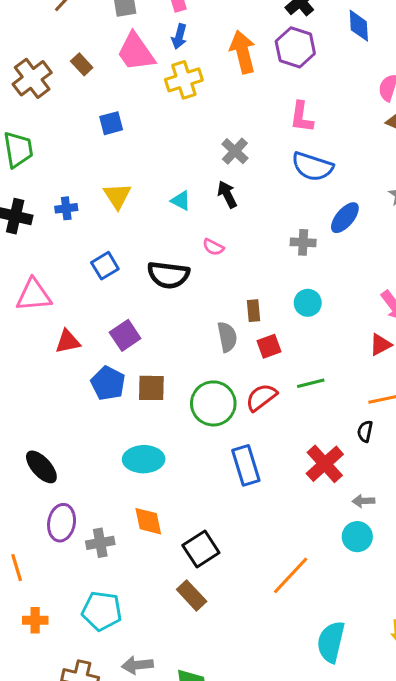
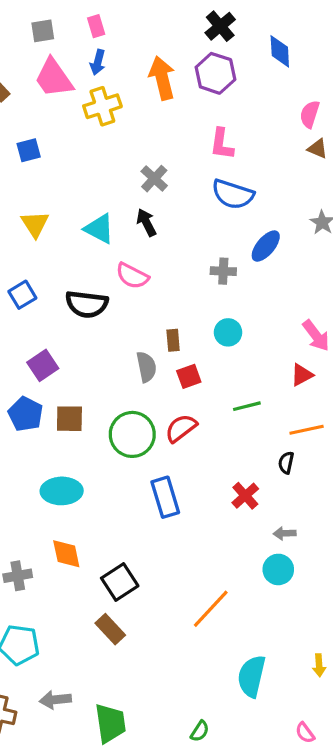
cyan triangle: (181, 201) -> (99, 229), size x1.5
pink semicircle: (213, 247) -> (132, 276), size x1.5
green line: (311, 383) -> (247, 406), moved
red cross: (325, 464) -> (245, 496), size x0.7

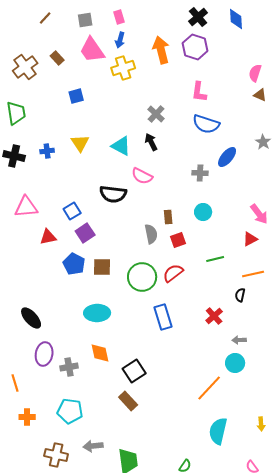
blue diamond: (280, 51) -> (236, 19), moved
blue square: (22, 295) -> (72, 211), moved
orange line: (211, 609) -> (209, 388), moved

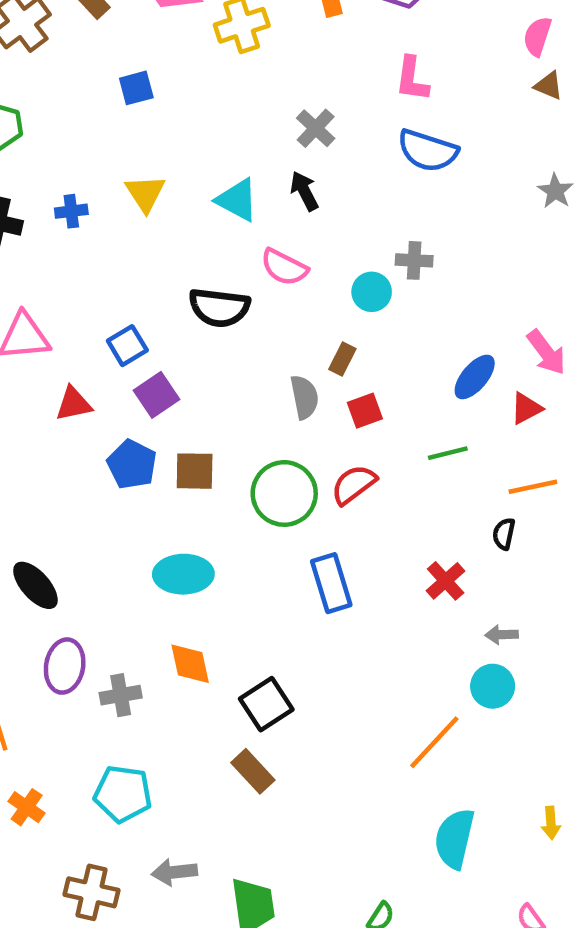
blue ellipse: (227, 157) -> (475, 377), moved
cyan circle: (203, 212) -> (372, 292), moved
brown rectangle: (168, 217) -> (342, 359), turned 32
orange cross: (27, 417) -> (27, 807), turned 35

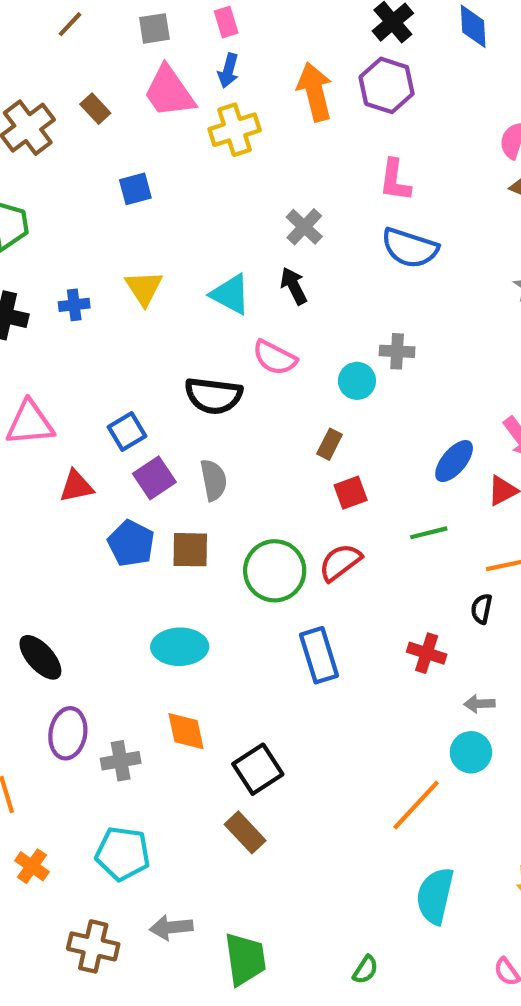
gray semicircle: (304, 397) -> (213, 480), moved
red cross: (446, 581) -> (427, 653), turned -30

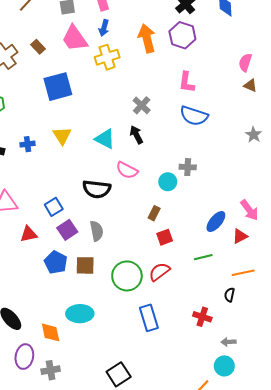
blue square: (135, 189) -> (58, 87), size x1.8
orange diamond: (186, 731) -> (51, 332), moved

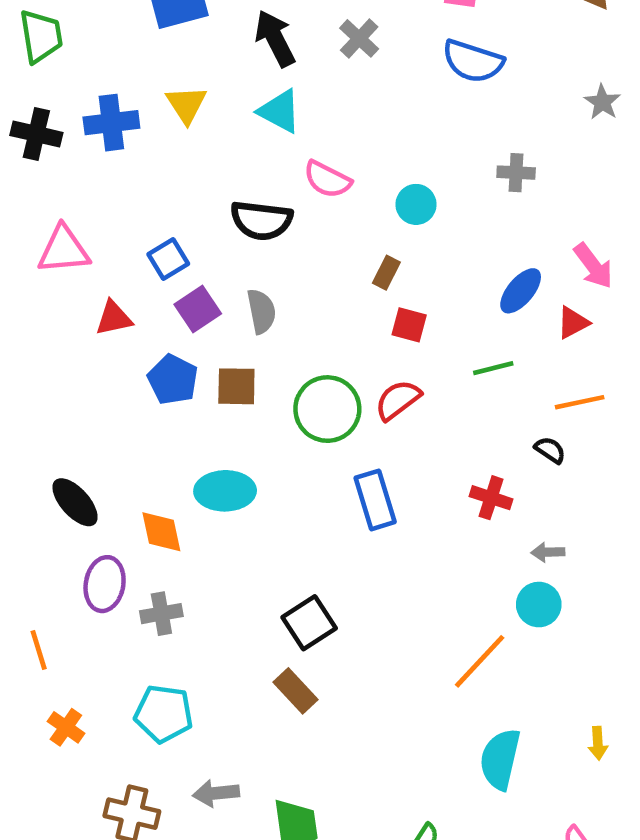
black arrow: (136, 135) -> (275, 38), moved, size x1.4
blue cross: (28, 144) -> (111, 123), size x1.6
gray cross: (188, 167) -> (516, 173), moved
red square: (165, 237) -> (409, 325), turned 35
black semicircle: (230, 295) -> (550, 450), turned 112

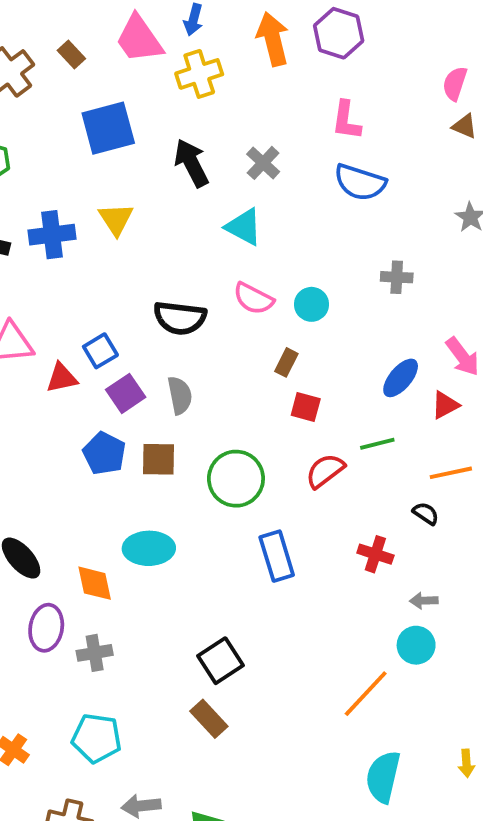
cyan triangle: (280, 111) -> (244, 227), moved
pink semicircle: (327, 179) -> (253, 299), moved
red triangle: (114, 318) -> (62, 378), moved
red semicircle: (398, 400) -> (325, 471), moved

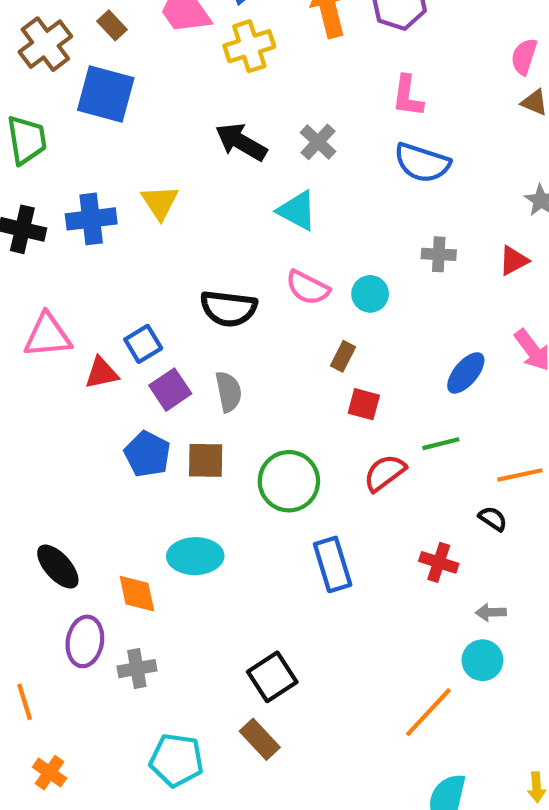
blue square: (108, 128) -> (106, 94), moved, turned 30
black arrow: (191, 163) -> (241, 142), turned -33
gray cross: (397, 277) -> (439, 254), moved
red triangle: (445, 405) -> (514, 261), moved
cyan pentagon: (97, 738) -> (176, 760), moved

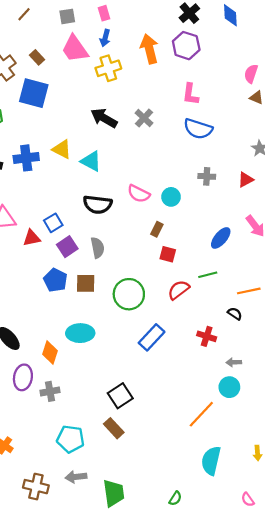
yellow triangle: (160, 202) -> (62, 149), turned -30
cyan triangle: (297, 211) -> (91, 161), moved
blue rectangle: (333, 564) -> (152, 337), turned 60
orange diamond: (137, 594) -> (50, 353), turned 30

